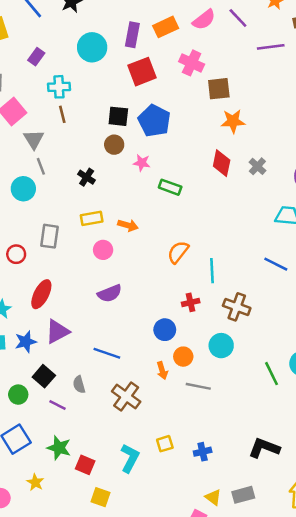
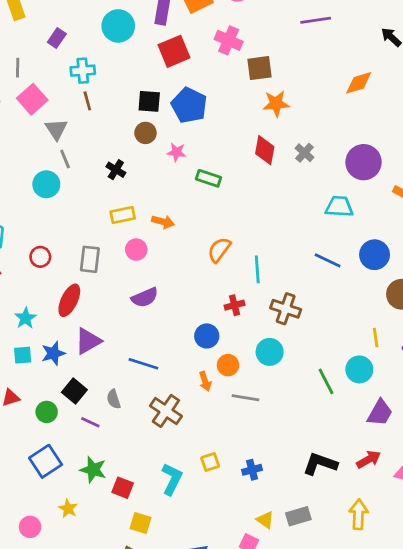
gray rectangle: (49, 236) -> (90, 259), moved

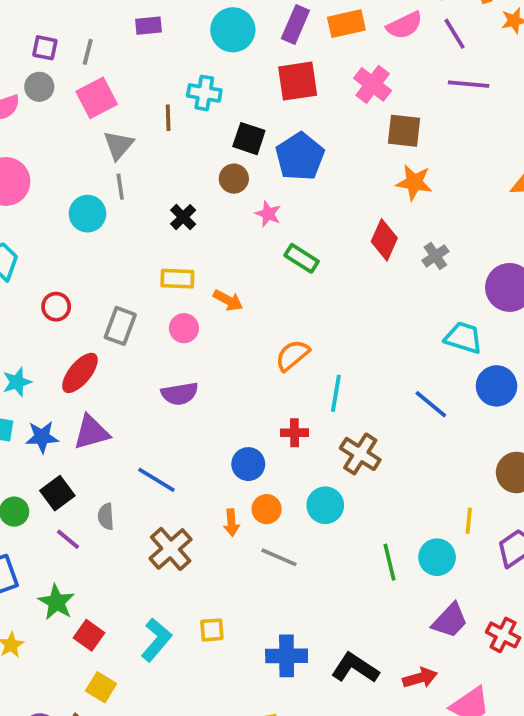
purple line: (316, 20) -> (469, 84), moved
purple rectangle: (57, 38) -> (149, 26), turned 36
cyan cross: (83, 71) -> (204, 93), moved
blue circle: (375, 255) -> (496, 386), moved
blue cross: (252, 470) -> (287, 656), moved, size x1.5

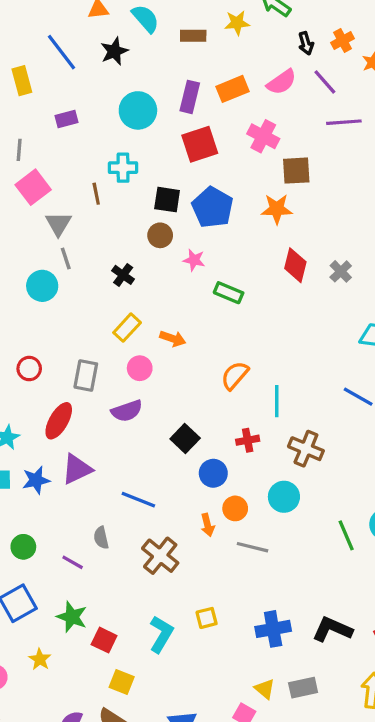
orange star: (414, 182) -> (277, 209), moved
yellow rectangle: (177, 279) -> (127, 328), turned -40
purple semicircle: (180, 394) -> (127, 411), moved
black square: (57, 493) -> (185, 439), moved

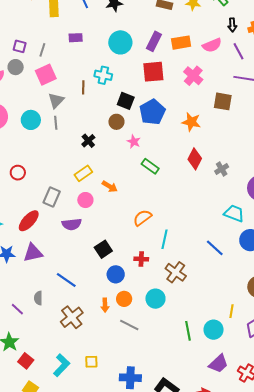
brown square: (296, 171) -> (223, 101), moved
cyan circle: (42, 286) -> (31, 120), moved
red circle: (29, 369) -> (18, 173), moved

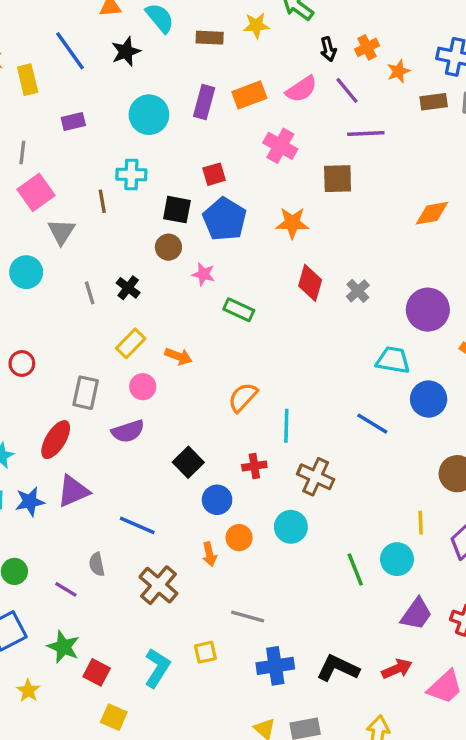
red square: (153, 72) -> (214, 174), moved, size x0.6
gray line: (56, 123) -> (90, 293), moved
gray line: (129, 325) -> (248, 617), moved

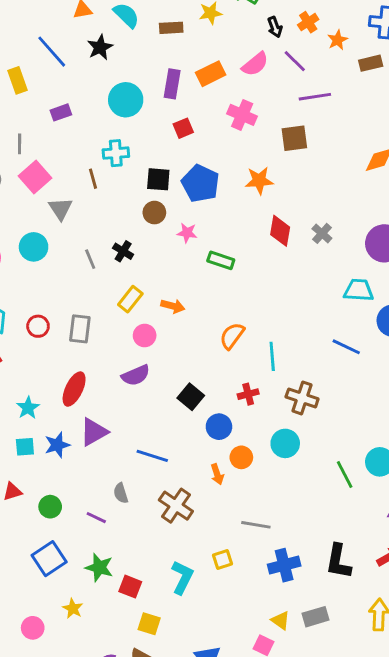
red square: (214, 174) -> (183, 128), moved
gray rectangle: (86, 393) -> (80, 329), moved
black L-shape: (338, 668) -> (338, 561), turned -99

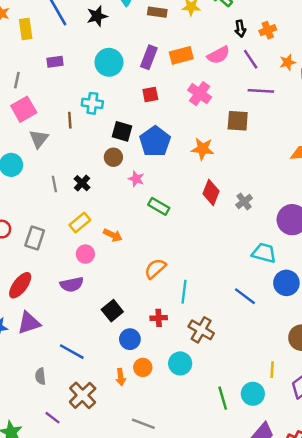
orange star: (338, 40) -> (288, 62), moved
purple line: (96, 518) -> (53, 418), moved

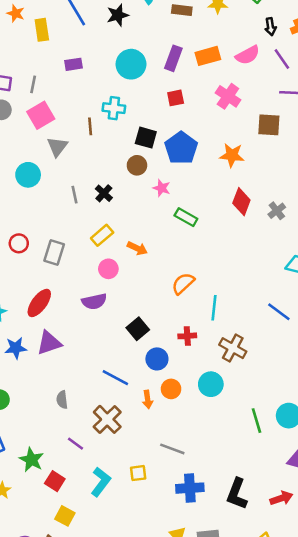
blue line: (72, 352) -> (115, 378), moved

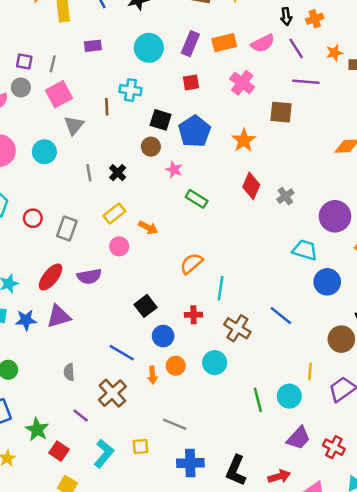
orange star: (232, 155) -> (244, 140), turned 30
purple semicircle: (94, 301) -> (89, 276), moved
blue line: (279, 312) -> (281, 316), moved

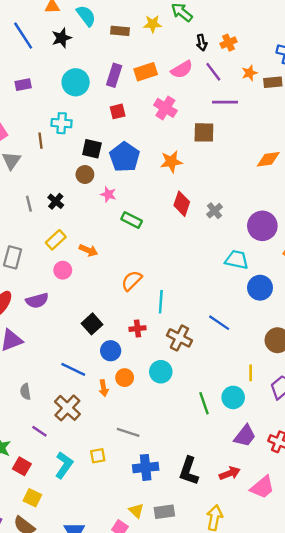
orange star: (244, 140) -> (171, 162), turned 30

